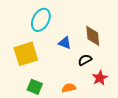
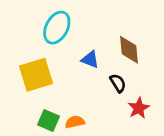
black semicircle: (85, 60) -> (118, 83), turned 88
orange semicircle: (69, 88) -> (75, 122), moved

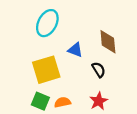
yellow square: (36, 75) -> (46, 70), moved
red star: (139, 108) -> (99, 101), moved

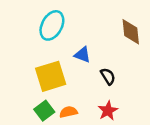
brown diamond: (108, 42) -> (131, 32), moved
green square: (40, 101) -> (44, 111), turned 30

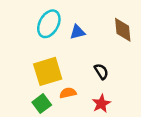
blue triangle: (82, 55) -> (77, 32), moved, turned -35
orange semicircle: (68, 112) -> (68, 93), moved

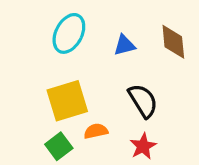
blue triangle: (77, 32) -> (124, 45), moved
black semicircle: (101, 71) -> (143, 101), size x1.5

